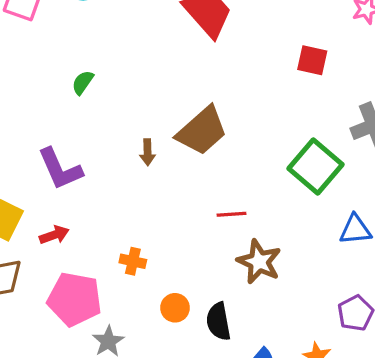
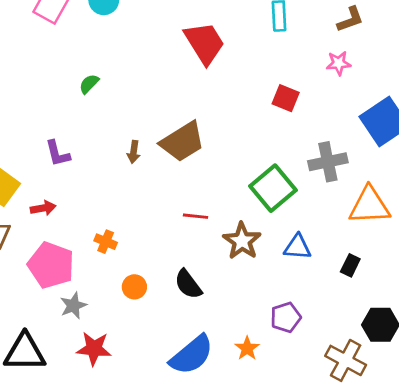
purple L-shape: (60, 169) -> (58, 153), size x0.7
brown star: (259, 262) -> (242, 241), moved
black semicircle: (218, 322) -> (188, 284), moved, turned -36

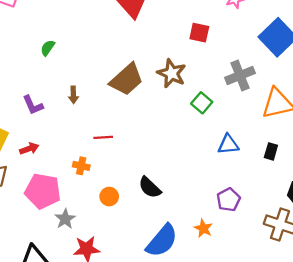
brown arrow: (134, 152) -> (73, 95), moved
green square: (273, 188) -> (202, 103), size x0.6
red line: (195, 216) -> (103, 137), moved
brown star: (242, 241) -> (172, 73), moved

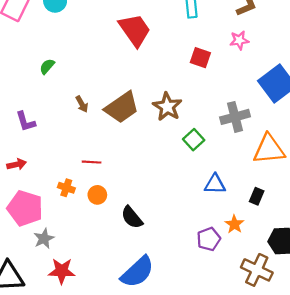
red square: (199, 33) -> (200, 58), moved
brown arrow: (73, 95) -> (82, 104), moved, turned -35
orange circle: (109, 197) -> (97, 195), moved
orange star: (203, 228) -> (234, 224), moved

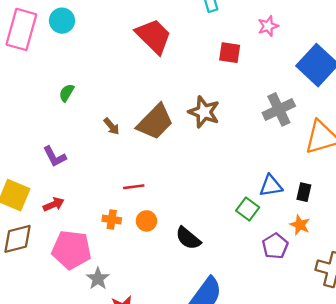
green square: (194, 140) -> (248, 209), moved
black rectangle: (257, 196) -> (304, 192), moved

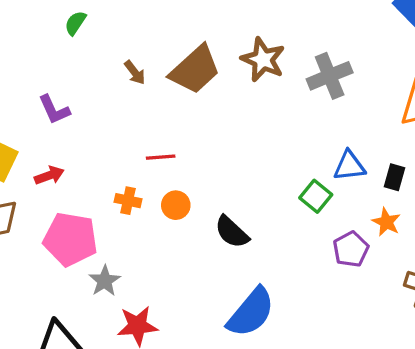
gray cross: (279, 109) -> (330, 76), moved

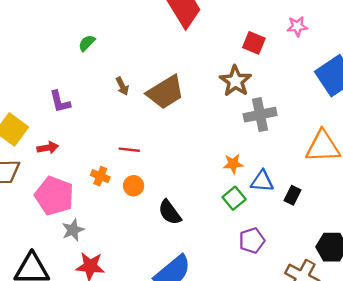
brown star: (263, 60) -> (235, 81), moved
orange star: (386, 222) -> (233, 164), moved, turned 30

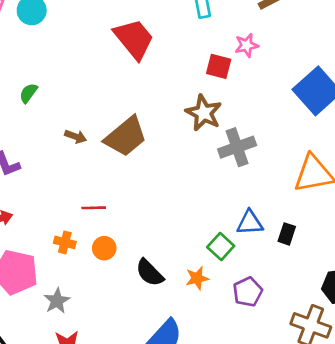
pink star: (297, 26) -> (247, 45), moved
brown arrow: (122, 86) -> (76, 137), turned -36
orange star: (233, 164) -> (197, 278), moved
gray star: (73, 230) -> (57, 301), moved

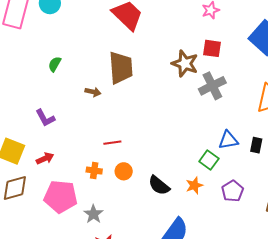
red square: (219, 66) -> (212, 48), moved
brown trapezoid: (126, 137) -> (121, 68), moved, turned -48

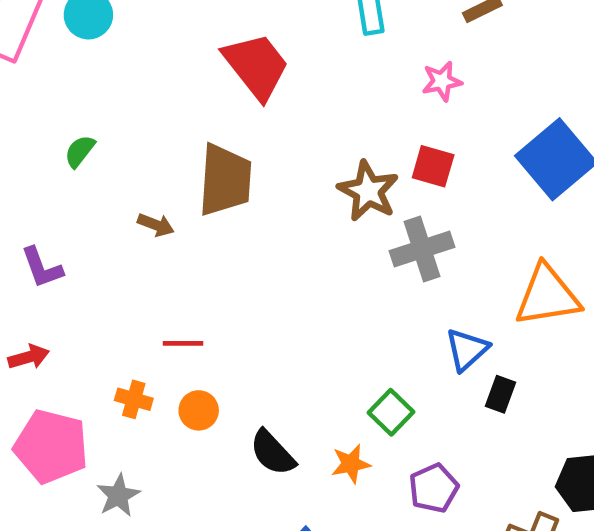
blue triangle: (228, 140) -> (467, 350), moved, turned -40

